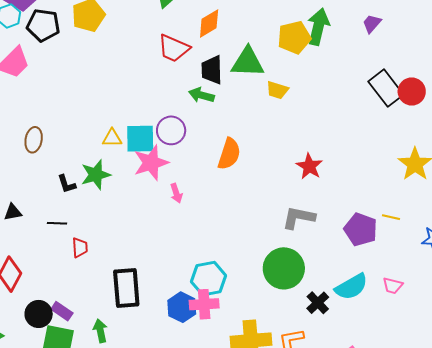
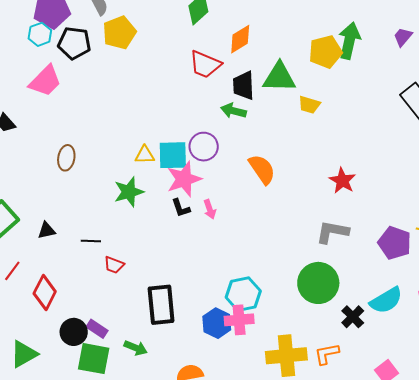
orange semicircle: (229, 154) -> (262, 169), turned -52
black L-shape: (67, 184) -> (181, 208), moved
red trapezoid: (80, 248) -> (114, 265), turned 115
green arrow: (100, 331) -> (136, 348), turned 125

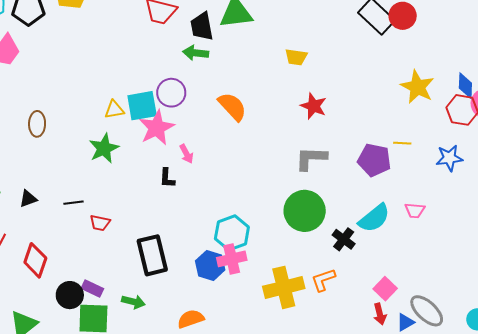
yellow trapezoid: (309, 105) -> (296, 57), moved
black L-shape: (181, 208) -> (167, 178), moved, turned 30

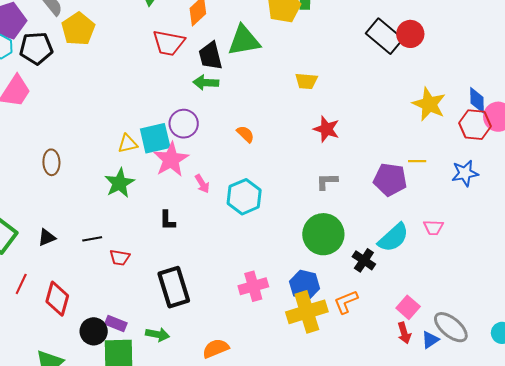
orange semicircle: (232, 107) -> (245, 134), size x0.6
gray L-shape: (311, 158) -> (327, 181), size x0.7
black L-shape: (167, 178) -> (167, 220), moved
cyan hexagon: (232, 233) -> (244, 197), moved
blue hexagon: (210, 265) -> (305, 285), moved

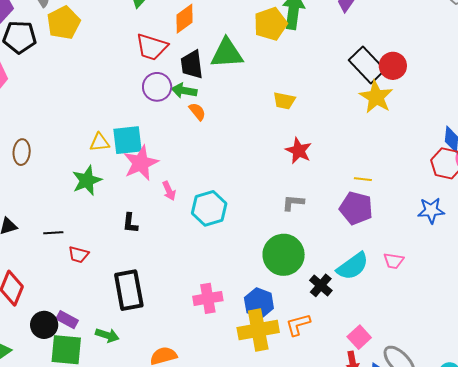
yellow star: (429, 104) -> (376, 97), moved
purple circle: (184, 124) -> (157, 87), moved
orange semicircle: (245, 134) -> (197, 112), moved
yellow line: (417, 161) -> (363, 179), moved

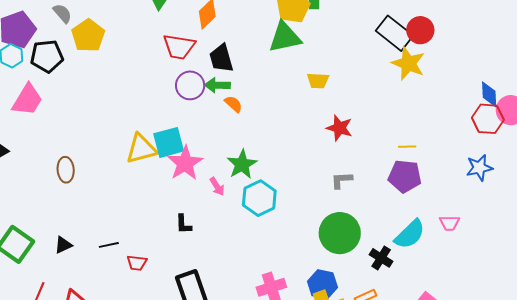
green triangle: (227, 53) -> (285, 37), moved
yellow triangle: (100, 142) -> (141, 149), size x1.6
green star: (87, 180) -> (242, 164), moved

